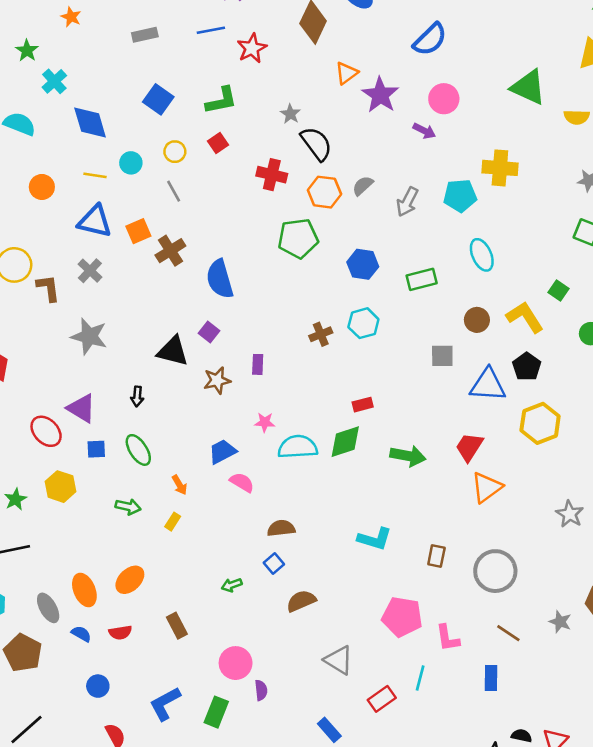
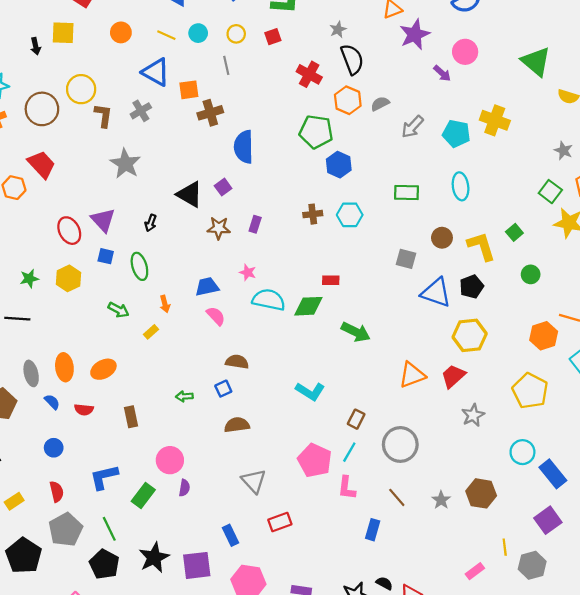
blue hexagon: (363, 264) -> (339, 165), moved
red trapezoid: (469, 447) -> (453, 376), moved
cyan line: (420, 678) -> (349, 452), moved

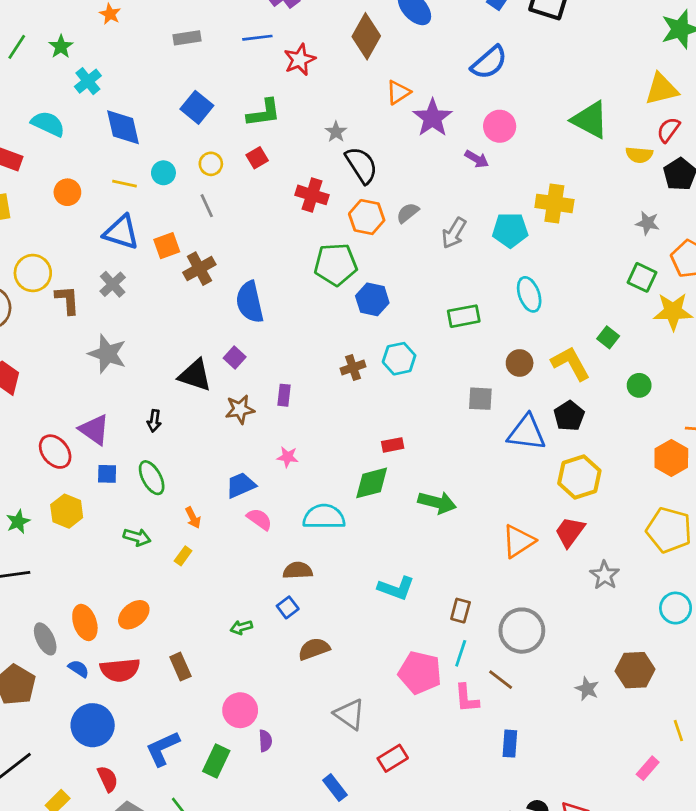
cyan semicircle: (269, 300) -> (324, 517), moved
red semicircle: (84, 410) -> (120, 670), size x1.6
blue circle: (54, 448) -> (93, 725), size x1.8
brown line: (397, 497) -> (501, 680), moved

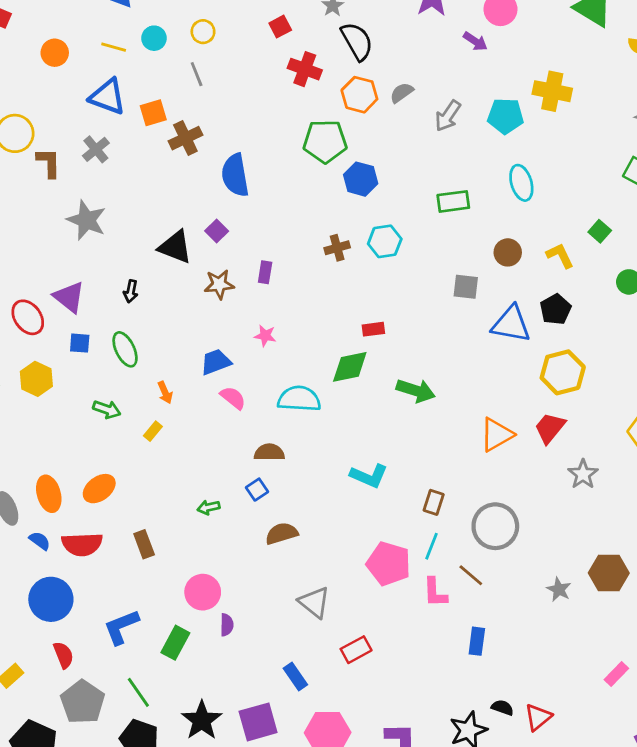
red square: (257, 158) -> (280, 27), moved
yellow L-shape: (571, 363) -> (560, 256), size x0.7

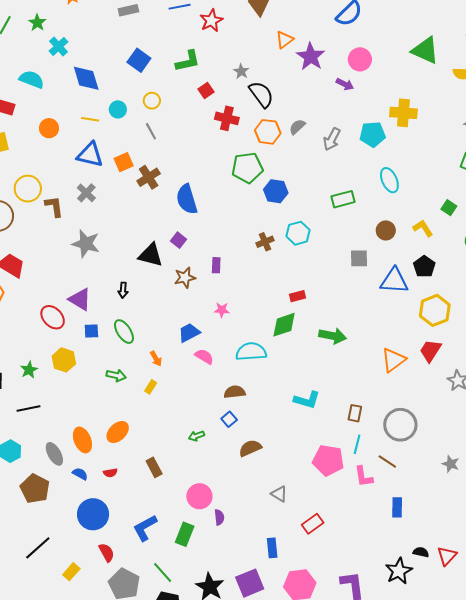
red semicircle: (82, 544) -> (110, 473), size x0.5
gray triangle: (314, 602) -> (279, 494), size x0.7
blue rectangle: (295, 676) -> (272, 548), turned 36

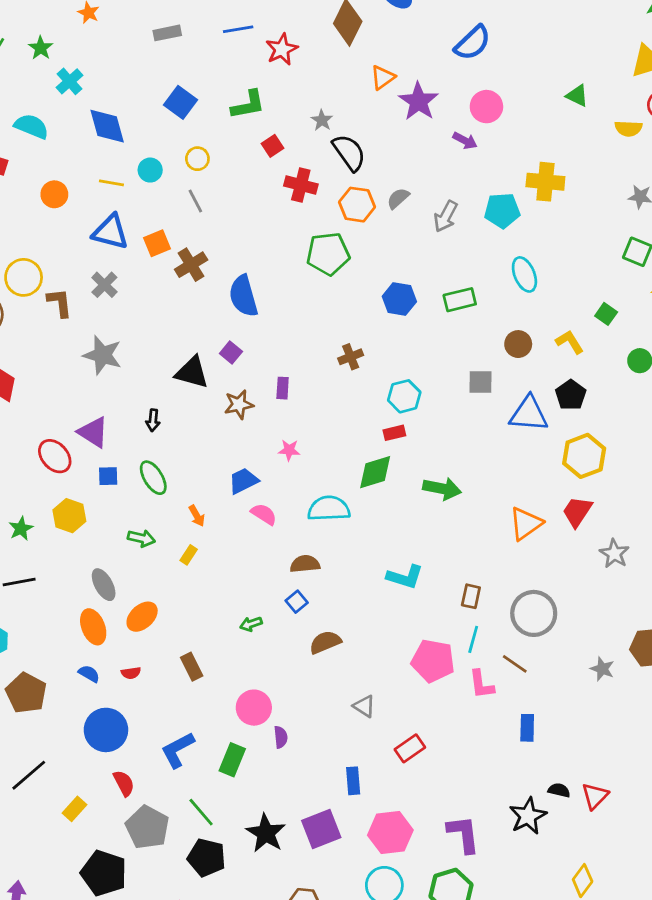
green triangle: (425, 50) -> (577, 96), size x0.6
blue hexagon: (276, 191) -> (399, 299), moved
cyan hexagon: (298, 233) -> (404, 396), moved
gray ellipse: (54, 454) -> (104, 585), moved

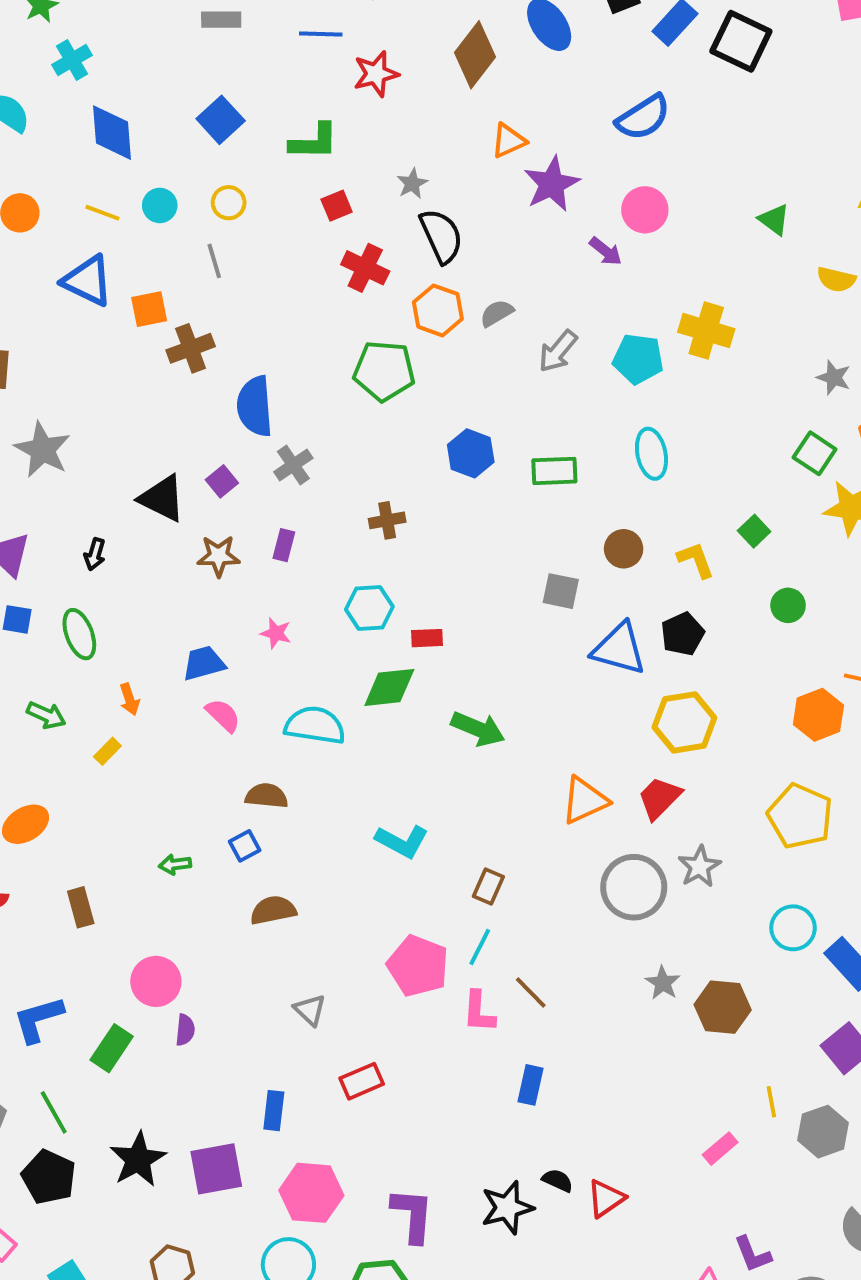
gray cross: (104, 285) -> (293, 465), moved
cyan hexagon: (404, 396) -> (369, 608), moved
gray circle: (534, 613) -> (634, 887), moved
gray star: (602, 669) -> (663, 983), moved

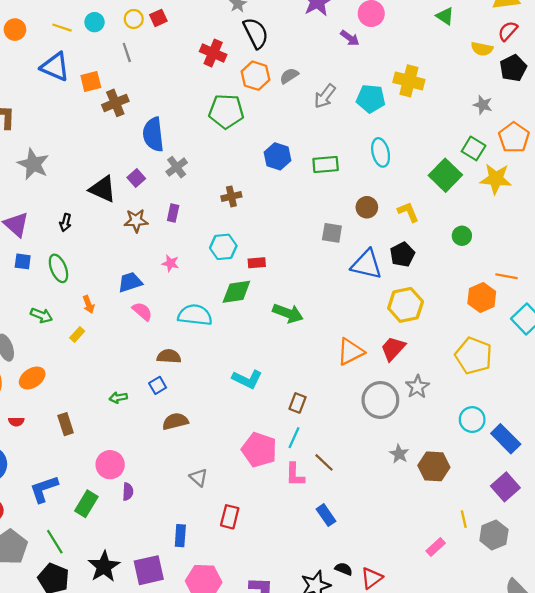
red square: (337, 206) -> (158, 18), moved
green square: (754, 531) -> (445, 175), moved, size x1.8
red rectangle: (362, 1081) -> (230, 517), turned -50
blue rectangle: (530, 1085) -> (326, 515), turned -45

